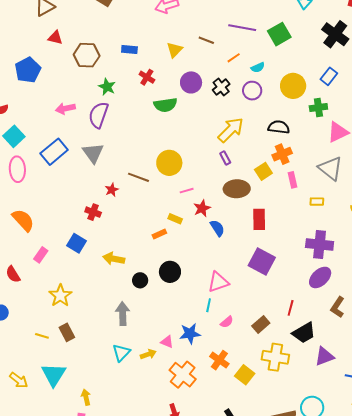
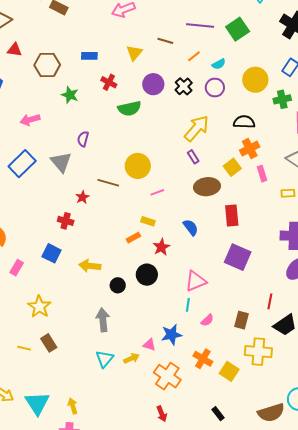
purple semicircle: (99, 115) -> (83, 139), moved, size x0.6
red star: (202, 208) -> (161, 247), moved
brown rectangle: (261, 324) -> (241, 320), turned -30
cyan triangle: (54, 375) -> (37, 403), moved

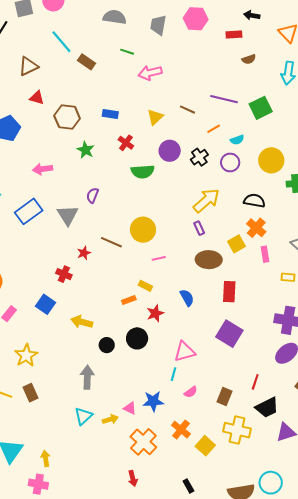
orange cross: (250, 149) -> (256, 228), turned -30

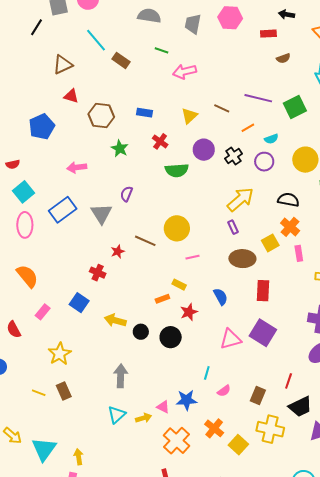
black circle: (107, 345) -> (141, 332), moved
pink triangle: (185, 352) -> (231, 339), moved

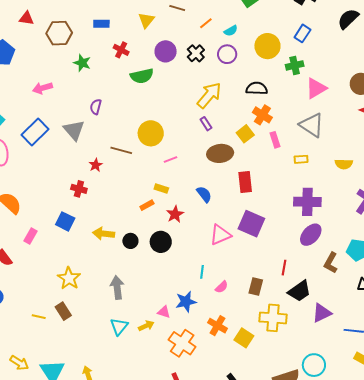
yellow star: (60, 354) -> (69, 278), moved

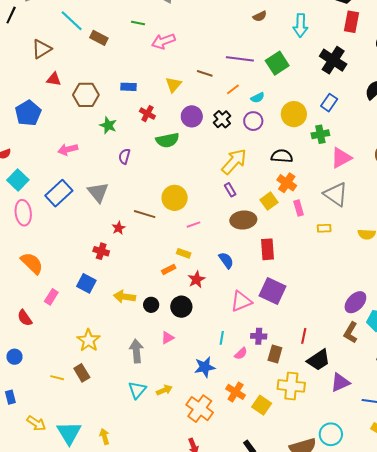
purple semicircle: (96, 107) -> (124, 156), moved
purple cross: (307, 202) -> (259, 336), moved, size x0.6
purple ellipse: (311, 235) -> (355, 302), moved
pink triangle: (164, 312) -> (168, 338), moved, turned -48

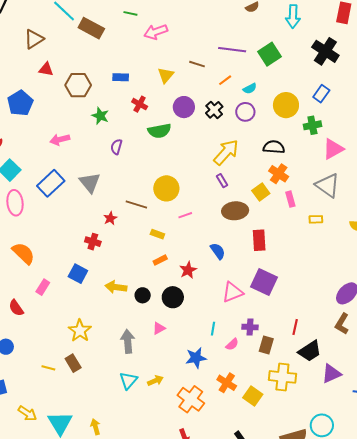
brown rectangle: (99, 38) -> (91, 28), size x1.4
yellow rectangle: (184, 253) -> (157, 234), moved

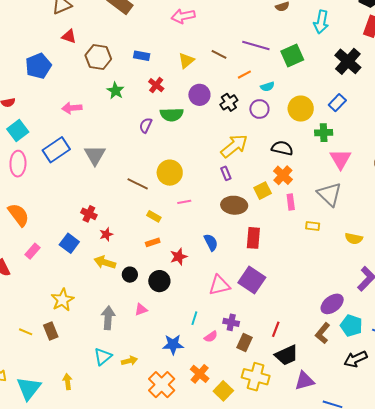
purple semicircle: (116, 147) -> (146, 125), moved
pink triangle: (333, 149) -> (340, 159), turned -40
red star: (110, 218) -> (106, 234), moved
yellow arrow: (95, 427) -> (67, 382), moved

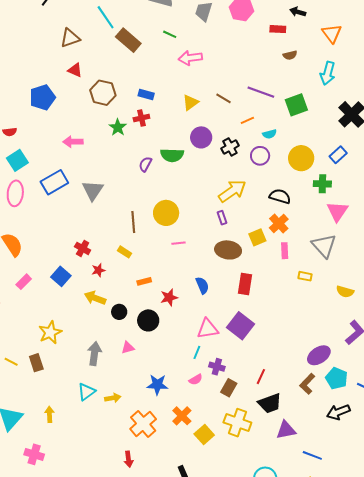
red cross: (156, 85) -> (141, 118), moved, turned 35
brown line: (138, 184) -> (133, 222), turned 55
yellow rectangle: (154, 216) -> (125, 252), moved
cyan line: (194, 318) -> (197, 352), moved

